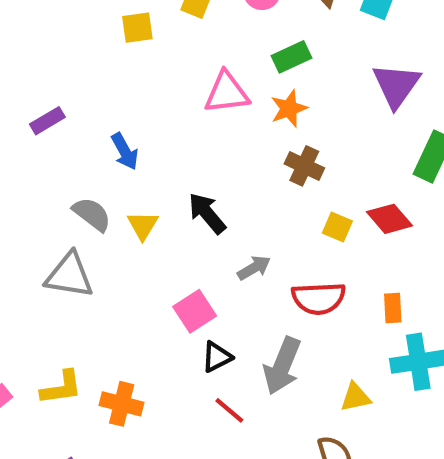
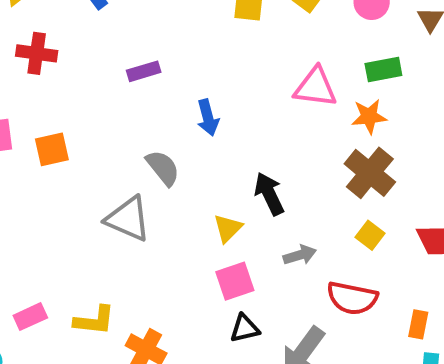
brown cross: (304, 166) -> (370, 173), size x1.4
yellow triangle: (143, 225) -> (228, 228), moved
yellow square: (337, 227) -> (370, 235), moved

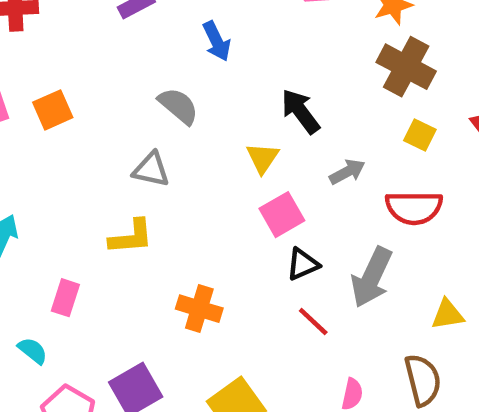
gray triangle: (128, 219) -> (151, 170), size x0.7
pink rectangle: (30, 317) -> (65, 298), turned -36
yellow L-shape: (94, 321) -> (131, 237), moved

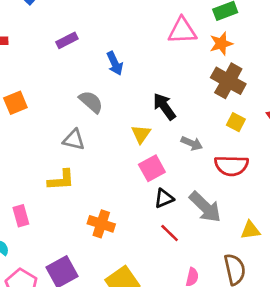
gray arrow: (347, 172) -> (192, 143), turned 50
gray arrow: (372, 277) -> (205, 207), turned -72
pink rectangle: (65, 298) -> (21, 216), turned -35

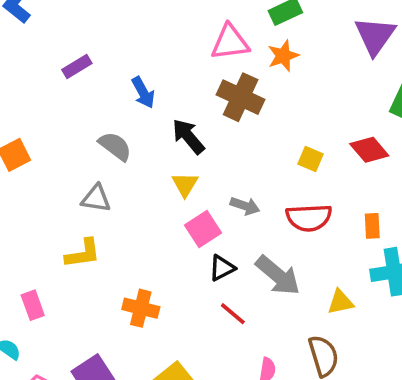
brown cross: (228, 81) -> (241, 97), moved
black arrow: (164, 106) -> (188, 136), moved
gray arrow: (192, 143) -> (245, 206), moved

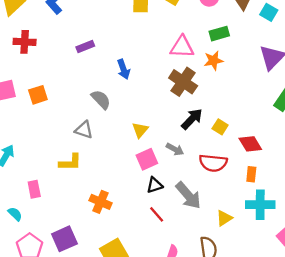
black arrow: (188, 136) -> (192, 119), moved, turned 75
red diamond: (369, 150) -> (250, 144), moved
yellow triangle: (340, 302) -> (224, 218), turned -30

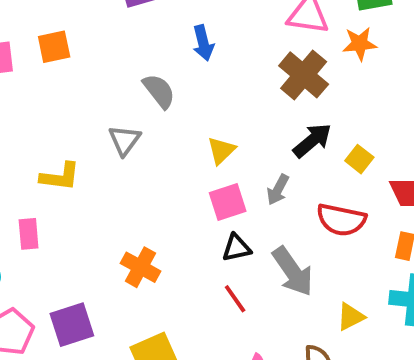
orange square: (38, 95) -> (54, 47), moved
gray triangle: (84, 130) -> (124, 140), turned 42
gray arrow: (175, 149) -> (278, 190), turned 84
yellow L-shape: (70, 162) -> (60, 177), moved

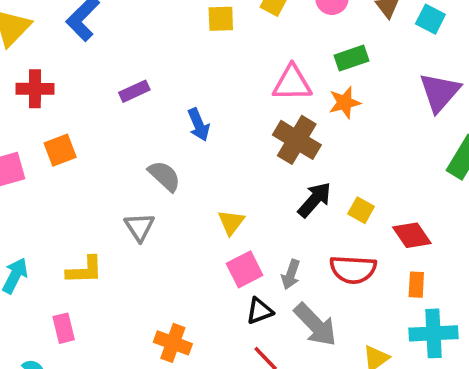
gray arrow: (278, 190) -> (291, 274), moved

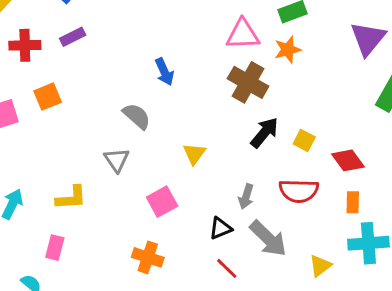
purple rectangle: (134, 91) -> (73, 37), moved
pink square: (245, 269) -> (162, 202), moved
pink rectangle: (64, 328) -> (55, 248), turned 30

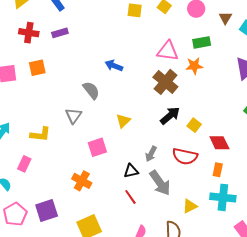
blue arrow: (164, 72) -> (114, 66), turned 126

